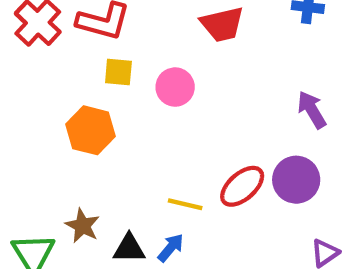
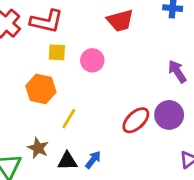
yellow line: (185, 204) -> (69, 119), moved, turned -70

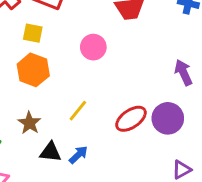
yellow square: (57, 52) -> (33, 33), moved
yellow line: (69, 119) -> (78, 111), moved
brown star: (38, 148) -> (29, 123), moved

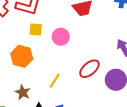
yellow square: (33, 33) -> (36, 30), moved
red ellipse: (131, 119) -> (89, 69), moved

